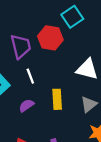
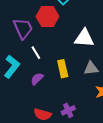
gray triangle: (89, 104) -> (91, 68), turned 42

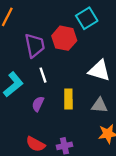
purple semicircle: (37, 79) -> (38, 104), turned -32

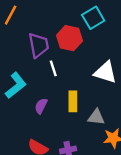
white line: (43, 75) -> (53, 68), moved
gray triangle: (99, 105) -> (96, 117), moved

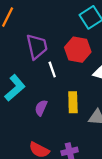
red hexagon: (69, 38) -> (78, 50), moved

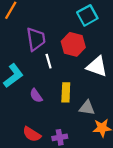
purple semicircle: (41, 108) -> (36, 96), turned -64

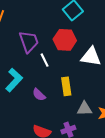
gray triangle: (87, 108) -> (84, 109), moved

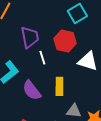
purple semicircle: (39, 95) -> (32, 90), size x1.5

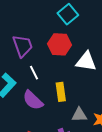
white line: (42, 58) -> (34, 73), moved

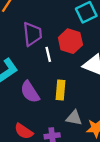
white line: (34, 73) -> (48, 54), moved

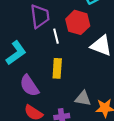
yellow rectangle: (60, 90) -> (57, 68), moved
purple semicircle: (30, 92) -> (29, 86), moved

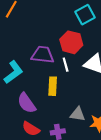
purple trapezoid: (40, 16) -> (43, 55), moved, turned -75
white line: (56, 36) -> (66, 65), moved

